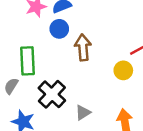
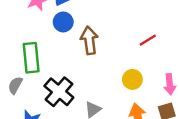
yellow circle: (123, 70) -> (132, 79), moved

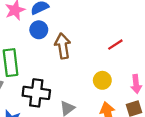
black cross: (59, 92) -> (36, 93), turned -32

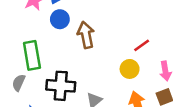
red line: (115, 45) -> (142, 45), moved

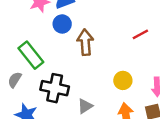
red line: (142, 45) -> (140, 34), moved
green rectangle: (32, 55) -> (31, 55), turned -36

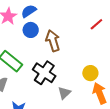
yellow circle: (123, 80) -> (90, 73), moved
black cross: (55, 88) -> (44, 73), moved, turned 35

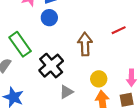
brown arrow: (53, 41) -> (85, 44), moved

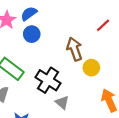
yellow circle: (99, 79) -> (91, 68), moved
gray triangle: (66, 92) -> (62, 102), moved, turned -32

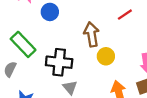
black cross: (48, 80) -> (59, 62), turned -35

